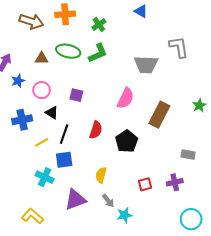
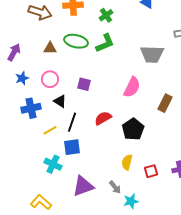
blue star: (18, 81) -> (22, 78), moved
brown rectangle: (159, 115) -> (165, 103), size x0.7
red semicircle: (96, 130) -> (103, 118), turned -138
yellow semicircle: (101, 175) -> (127, 162), moved

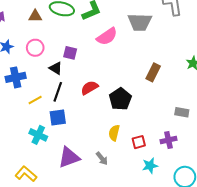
pink semicircle: (132, 87) -> (107, 36), moved, turned 30
black triangle: (60, 101) -> (56, 68), moved
cyan star: (131, 201) -> (150, 166), moved

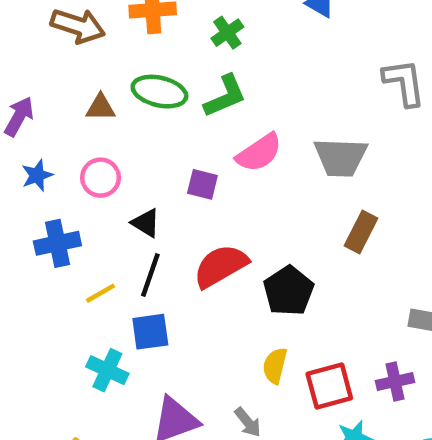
gray trapezoid: (140, 22) -> (341, 157), moved
purple square: (70, 53) -> (202, 184), moved
red semicircle: (90, 88) -> (221, 266), size x1.4
red square: (139, 142) -> (329, 386), size x1.5

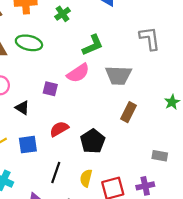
green L-shape: (225, 96) -> (93, 45), moved
red semicircle: (221, 266) -> (59, 129), size x0.7
black line: (150, 275) -> (56, 173), moved
blue square: (150, 332) -> (28, 145), moved

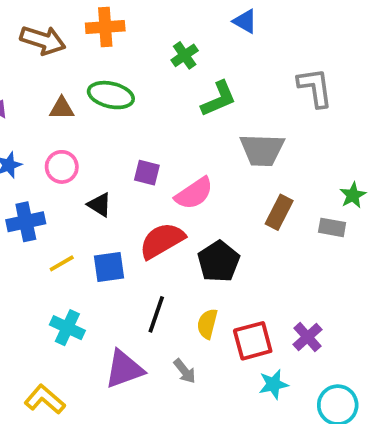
green cross: (63, 14) -> (185, 55), moved
pink semicircle: (78, 73) -> (194, 193), moved
red semicircle: (59, 129) -> (162, 241), size x1.4
gray rectangle: (160, 156) -> (332, 227), moved
purple cross: (145, 186) -> (307, 337), turned -30

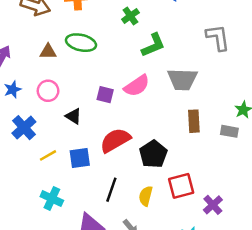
pink semicircle: (194, 193) -> (137, 86), moved
brown rectangle: (279, 212) -> (194, 121), turned -30
blue cross: (26, 222) -> (24, 128), turned -30
red square: (253, 341) -> (181, 186), moved

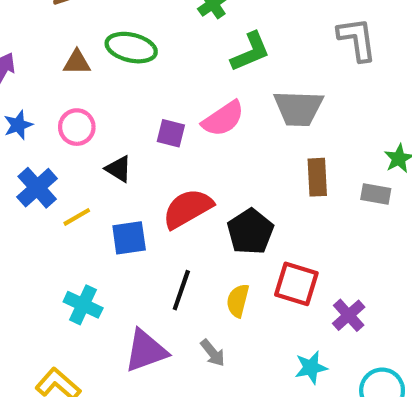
yellow line: (48, 155) -> (77, 217), moved
red square: (181, 186) -> (296, 284), turned 32

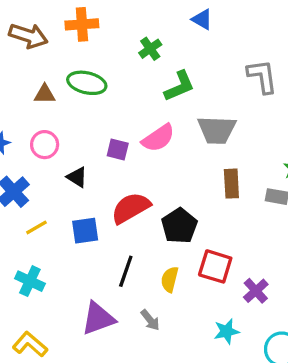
yellow line: (77, 217) -> (36, 227), moved
cyan cross: (83, 305) -> (30, 281), moved

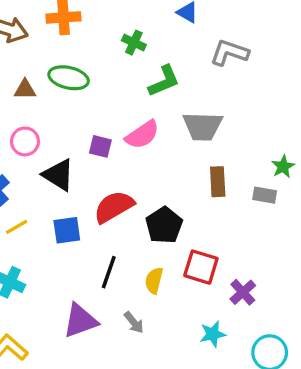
green cross: (150, 49) -> (134, 43), turned -30
gray L-shape: (262, 76) -> (229, 53), moved, turned -63
black triangle: (77, 177) -> (58, 175), size x1.5

